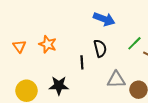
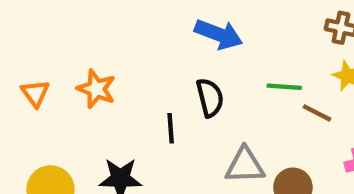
green line: (134, 43) -> (284, 87), turned 49

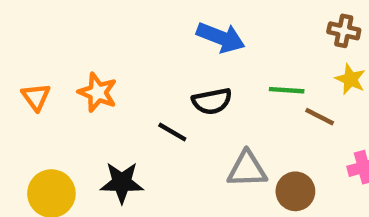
black semicircle: (210, 98) -> (212, 101), turned 93
black line: (171, 128) -> (172, 132), turned -56

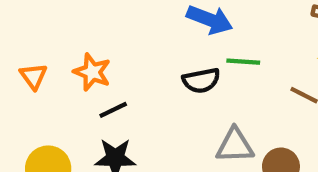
green line: (287, 90) -> (243, 62), moved
black line: (172, 132) -> (113, 110), moved, turned -56

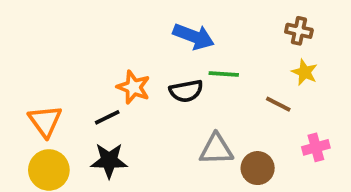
orange star: (92, 72) -> (133, 87), moved
orange triangle: (33, 76) -> (45, 121), moved, size x1.4

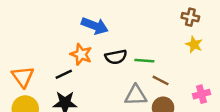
blue arrow: (194, 36) -> (95, 26), moved
green line: (224, 74) -> (144, 61), moved
brown line: (278, 104) -> (161, 80), moved

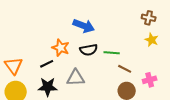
blue arrow: (95, 26) -> (84, 26), moved
pink cross: (202, 94) -> (150, 80), moved
gray triangle: (136, 95) -> (76, 78), moved

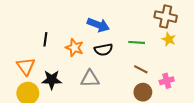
brown cross: (149, 18) -> (166, 17), size x1.5
green line: (112, 53) -> (137, 42), moved
black line: (47, 64) -> (45, 39), moved, turned -56
black star: (48, 87) -> (52, 80), moved

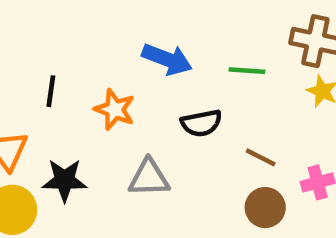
green line: (137, 42) -> (247, 71), moved
black semicircle: (103, 50) -> (201, 123), moved

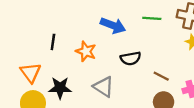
green line: (247, 71) -> (152, 18), moved
gray triangle: (149, 178) -> (104, 87), turned 35

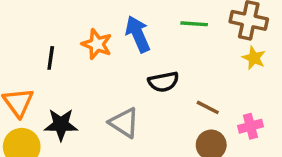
blue arrow: (113, 25) -> (138, 34), turned -135
orange star: (86, 51) -> (97, 44), moved

